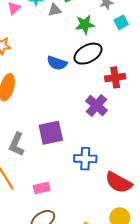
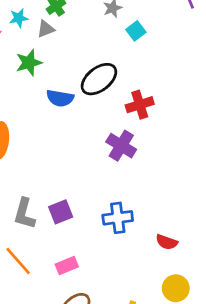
green star: (85, 25) -> (29, 63), moved
purple square: (51, 133) -> (61, 212), moved, size x0.7
red semicircle: (119, 182) -> (167, 242), size x0.6

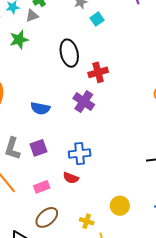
black ellipse: (99, 79) -> (69, 53), turned -68
blue semicircle: (60, 98) -> (40, 108), moved
red semicircle: (167, 242) -> (71, 178), moved

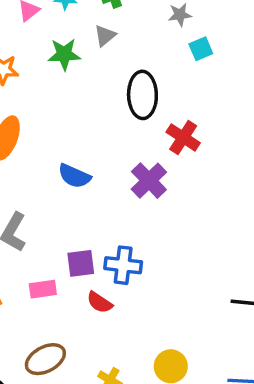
gray triangle: (32, 16) -> (105, 36), moved, turned -32
red cross: (98, 72) -> (183, 137), turned 36
purple square: (39, 148) -> (81, 263), moved
pink rectangle: (42, 187) -> (43, 289), moved

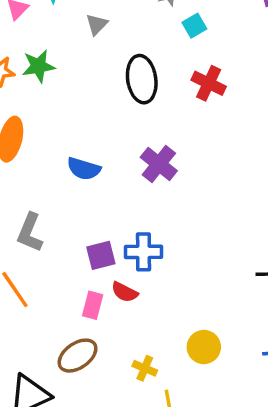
green star: (64, 54) -> (39, 66), moved
red cross: (183, 137) -> (209, 83), moved
pink rectangle: (43, 289) -> (93, 305), moved, turned -60

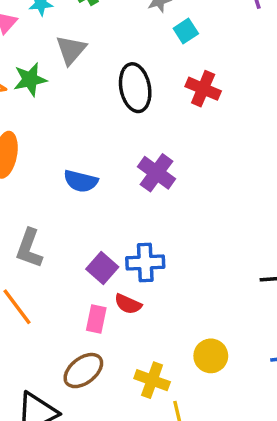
gray triangle: (97, 24) -> (71, 50), moved, size x1.4
purple square: (101, 255) -> (102, 268), turned -32
yellow cross: (145, 368) -> (152, 380), size x1.4

